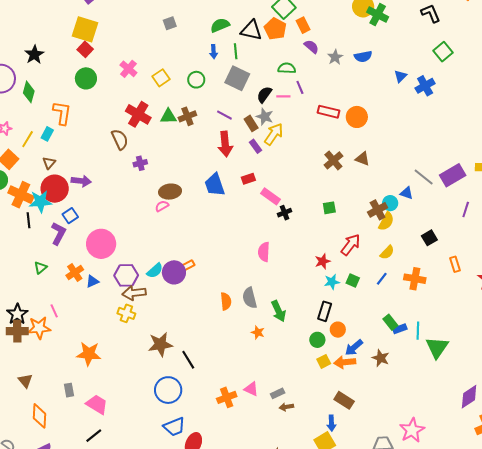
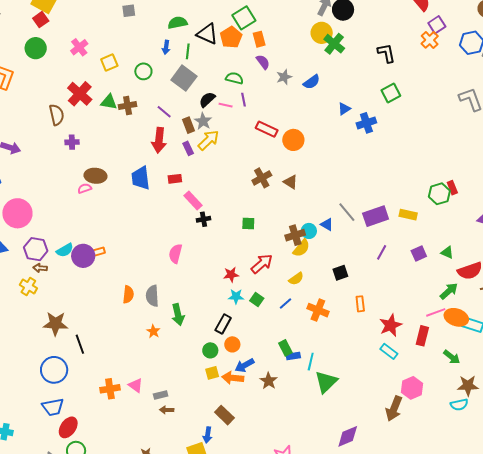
blue semicircle: (363, 56) -> (312, 82), turned -36
brown arrow: (134, 293) -> (40, 268), size x0.6

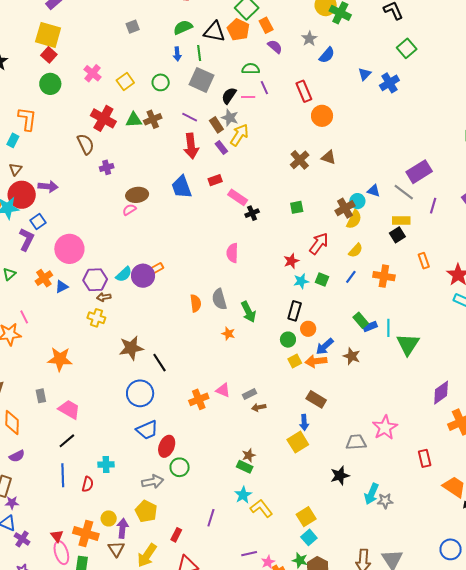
gray star: (284, 77) -> (309, 39), moved
red rectangle: (267, 129) -> (304, 91), moved, turned 55
gray line: (347, 212) -> (404, 192), moved
yellow rectangle: (408, 215) -> (401, 220), moved

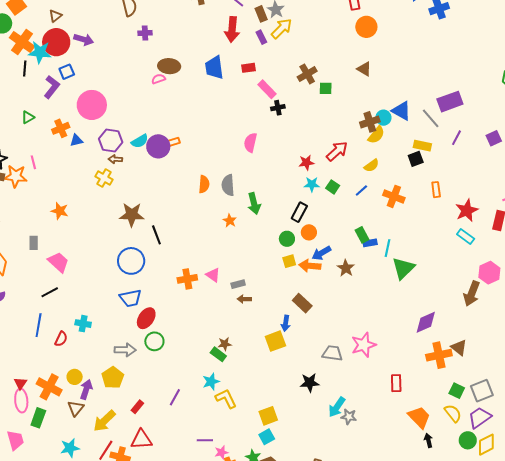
brown cross: (300, 160) -> (307, 74), moved
blue triangle: (374, 191) -> (401, 111), size x1.5
green square: (297, 207) -> (326, 88), moved
orange star: (60, 359) -> (60, 211), size x0.7

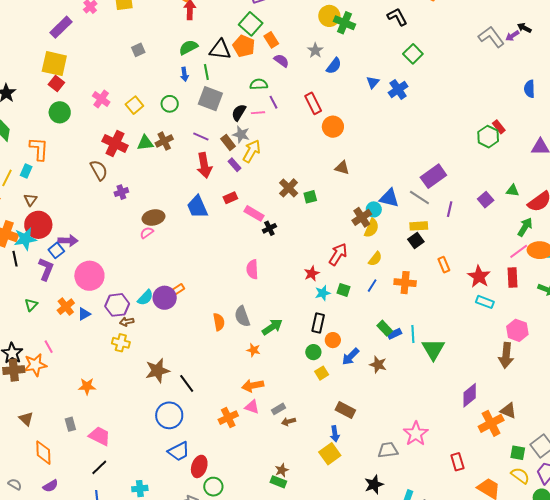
purple arrow: (84, 40) -> (68, 241), moved
green arrow: (254, 203) -> (272, 327), turned -95
orange arrow: (310, 266) -> (253, 386), moved

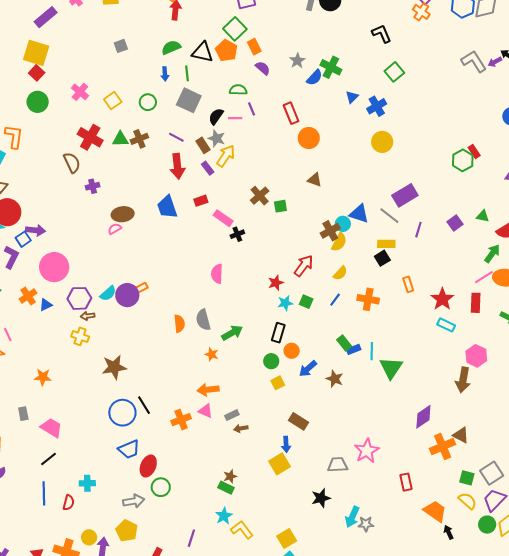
yellow circle: (329, 16) -> (382, 142), moved
green cross: (345, 23) -> (331, 67), moved
black line: (187, 383) -> (144, 405), moved

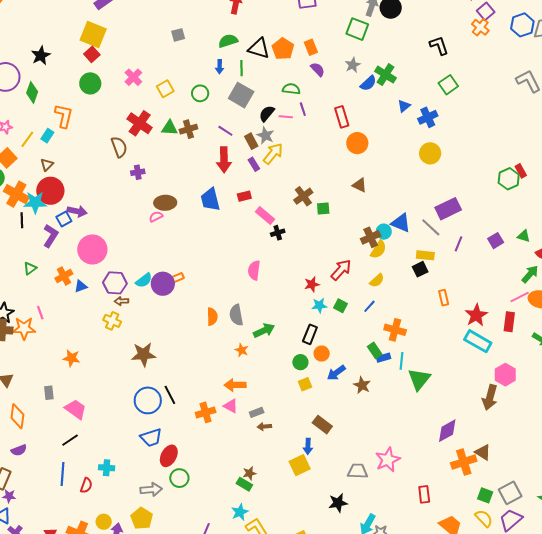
green square: (235, 29) -> (357, 29), moved, turned -30
orange cross: (368, 299) -> (395, 330), moved
cyan rectangle: (446, 325) -> (478, 341), size x1.5

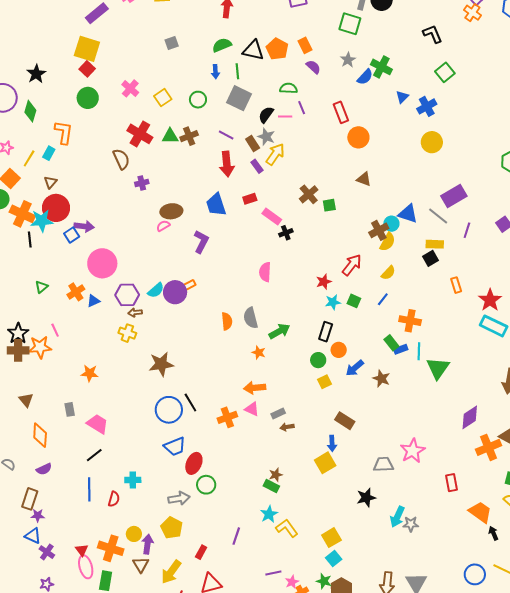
purple L-shape: (51, 236) -> (201, 242), moved

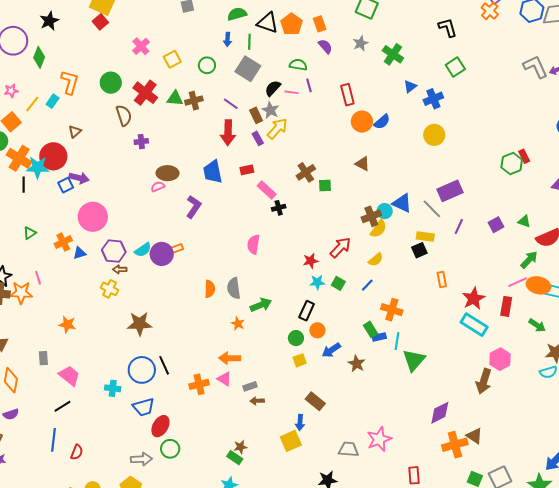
blue semicircle: (365, 77) -> (382, 122), moved
green circle: (88, 98) -> (111, 83), moved
brown triangle: (51, 182) -> (75, 132), moved
cyan cross: (133, 480) -> (113, 388), moved

